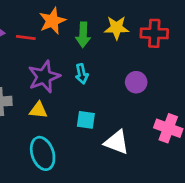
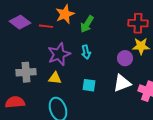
yellow star: (117, 28) -> (141, 46), moved
green arrow: (83, 35) -> (87, 24), turned 30
white triangle: (117, 142) -> (122, 83), moved, turned -42

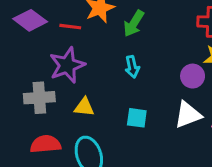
purple star: (59, 54) -> (67, 65), moved
red semicircle: (15, 102) -> (46, 144), moved

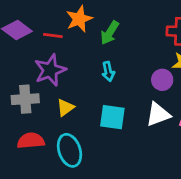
yellow triangle: (84, 107) -> (65, 107), turned -42
cyan square: (137, 118) -> (112, 117), size x1.4

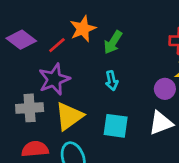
red line: (53, 36) -> (57, 45), turned -48
yellow triangle: (65, 107) -> (69, 116), size x1.6

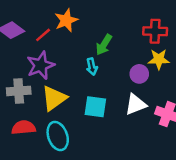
green arrow: (113, 42) -> (104, 45), moved

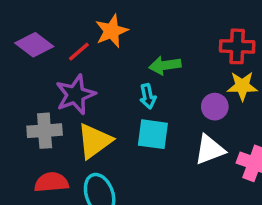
green arrow: (104, 45) -> (165, 65), turned 50
cyan square: (95, 107) -> (153, 134), moved

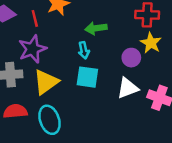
red line: (79, 52) -> (35, 18), turned -63
yellow star: (242, 86) -> (151, 43), turned 30

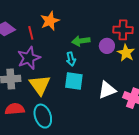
purple circle: (131, 58) -> (107, 46), moved
yellow triangle: (46, 82) -> (40, 85), turned -30

